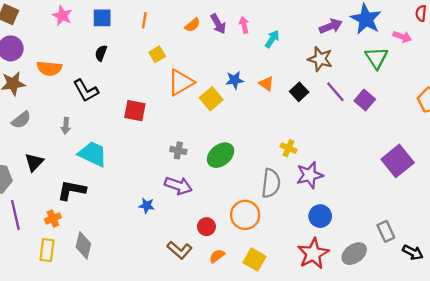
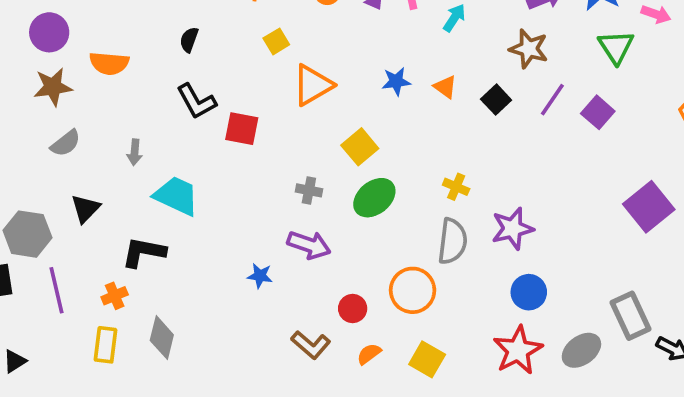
black L-shape: (86, 91) -> (196, 101), moved
purple line: (335, 92) -> (552, 100), turned 75
yellow square: (211, 99) -> (360, 147), moved
yellow cross: (289, 148) -> (456, 187), moved
gray rectangle: (386, 231) -> (631, 316), size x1.4

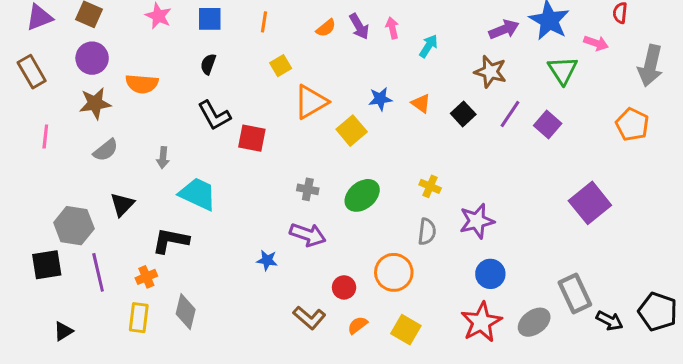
yellow square: (360, 147) -> (352, 131), moved
gray semicircle: (452, 241) -> (427, 232), size x0.7

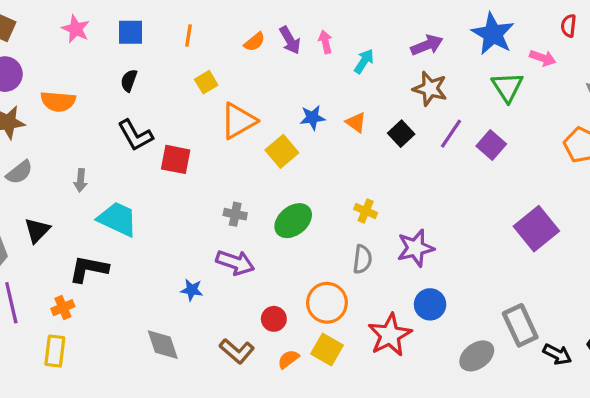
purple arrow: (504, 29) -> (427, 45), moved
gray diamond: (186, 312) -> (163, 345), moved, turned -32
red star: (481, 322) -> (390, 335), moved
yellow square: (406, 330) -> (327, 349), moved

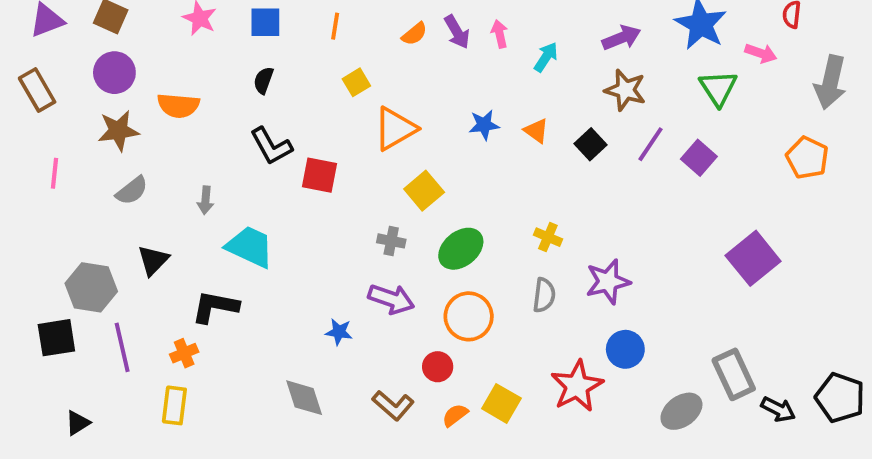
yellow square: (282, 151) -> (424, 191), moved
orange circle: (327, 303) -> (469, 316), moved

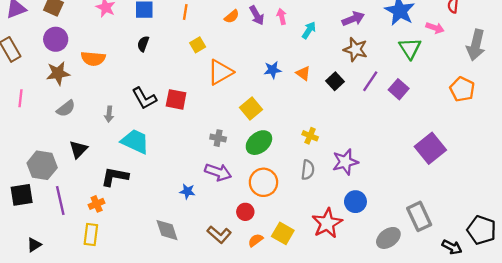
black L-shape: (271, 146) -> (144, 98), moved
yellow square: (424, 191) -> (251, 109), moved
black arrow: (778, 409) -> (452, 247), moved

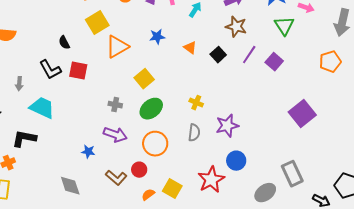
black semicircle: (143, 44) -> (64, 43), moved, turned -48
yellow square: (198, 45) -> (97, 23), size x1.6
blue star: (273, 70) -> (157, 37), moved
orange pentagon: (462, 89) -> (330, 62), turned 30
brown L-shape: (219, 235) -> (116, 178), moved

